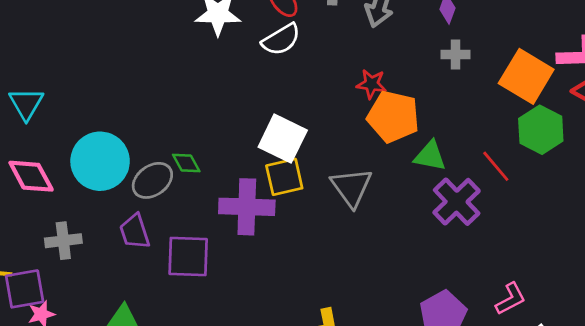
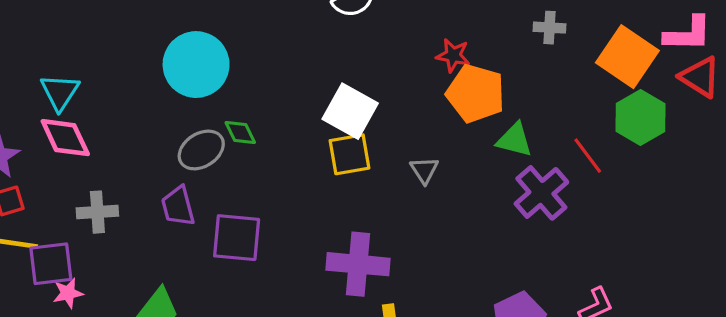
cyan triangle: (26, 104) -> (60, 92), moved
cyan circle: (100, 161) -> (196, 65), moved
gray triangle: (351, 187) -> (424, 170), size x0.6
purple cross: (247, 207) -> (358, 264), moved

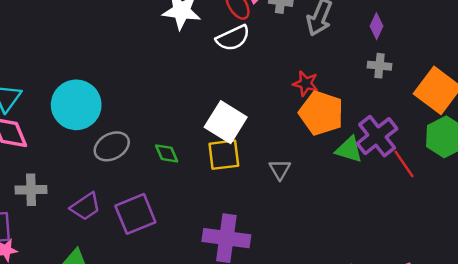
cyan circle: (196, 65) -> (76, 105), moved
green diamond: (240, 132) -> (167, 153), moved
purple cross: (541, 193) -> (377, 136), moved
purple trapezoid: (178, 206) -> (85, 207), moved, turned -112
purple square: (237, 238) -> (135, 214), turned -30

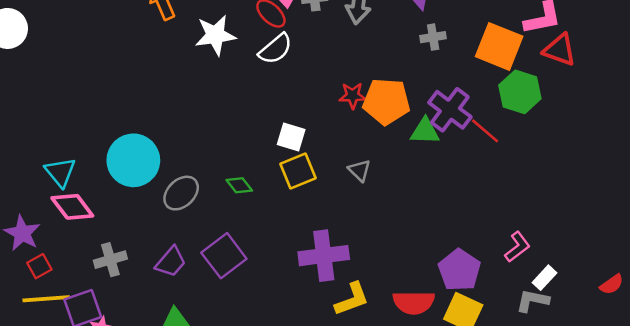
red star: (306, 83) -> (353, 96), moved
white square: (226, 122) -> (291, 137), size x0.7

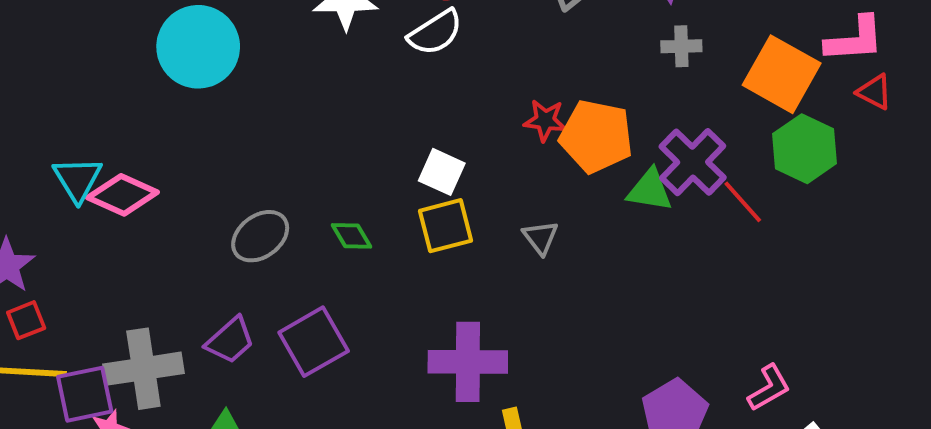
red triangle: (560, 50) -> (874, 92), size x0.7
cyan circle: (133, 160) -> (198, 47), moved
pink diamond: (72, 207) -> (123, 195), moved, turned -36
gray cross: (110, 260) -> (143, 369), moved, size x1.5

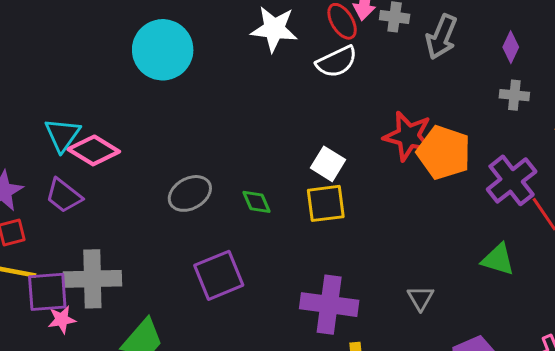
red star: (545, 120) -> (408, 136), size x1.6
green triangle: (650, 190) -> (498, 259), moved
gray triangle: (540, 237) -> (420, 298), moved
purple trapezoid: (230, 340) -> (64, 196), moved, turned 72

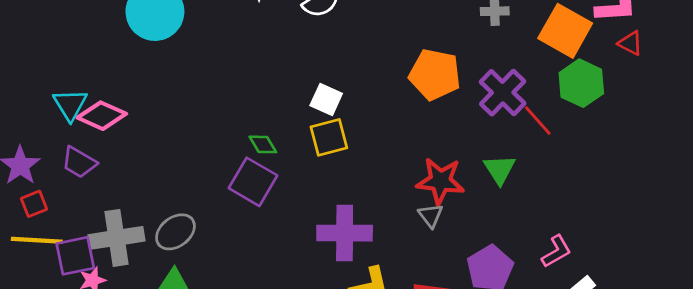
red star: (408, 136) -> (440, 181), moved
gray ellipse: (190, 193) -> (175, 232), moved
green triangle: (498, 259) -> (500, 169), turned 48
purple square: (219, 275) -> (253, 182), moved, turned -30

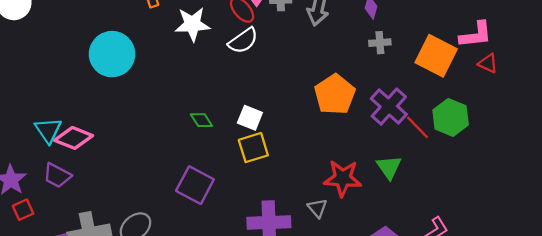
orange pentagon: (435, 75) -> (335, 95), turned 30
green hexagon: (581, 83) -> (451, 117), moved
green diamond: (263, 144) -> (201, 120), moved
gray triangle: (431, 216) -> (317, 208), moved

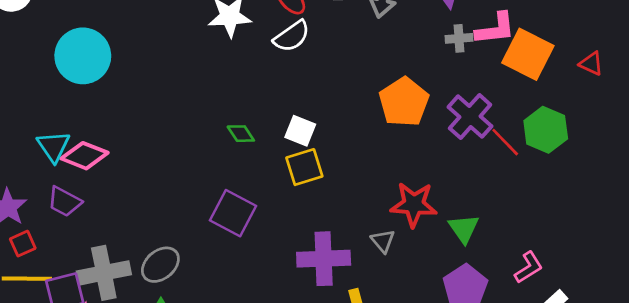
pink L-shape: (476, 35) -> (495, 29), moved
cyan circle: (112, 54) -> (83, 56), moved
green triangle: (389, 167) -> (464, 229), moved

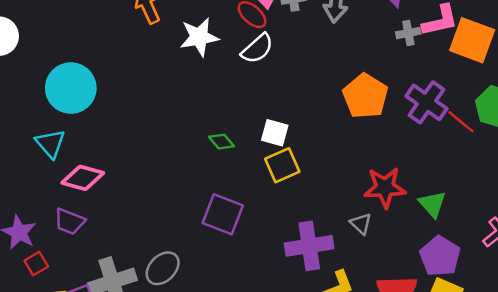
cyan triangle: (53, 146) -> (50, 144), moved

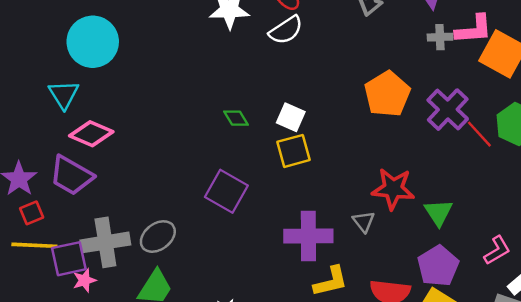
purple trapezoid: (69, 221) -> (71, 175), size x1.4

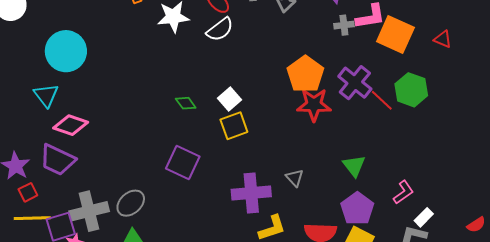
white square: (291, 117) -> (230, 99), turned 30
red star: (393, 189) -> (314, 105), moved

